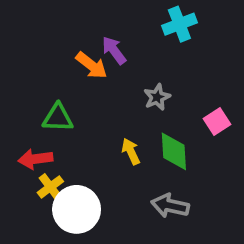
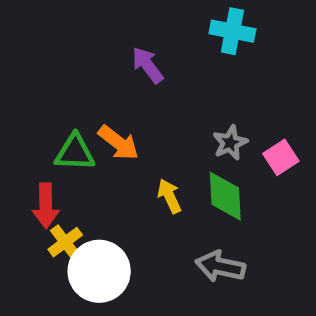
cyan cross: (179, 24) -> (232, 31), turned 32
orange arrow: (92, 65) -> (119, 143), moved
gray star: (157, 97) -> (230, 143), moved
red arrow: (35, 159) -> (46, 206), turned -84

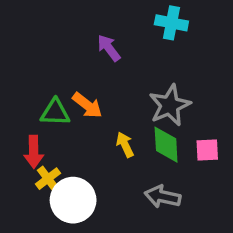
gray star: (230, 143) -> (170, 105), size x1.6
pink square: (281, 157) -> (207, 150), moved, turned 30

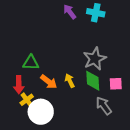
purple arrow: (109, 48) -> (70, 12), moved
orange arrow: (87, 105) -> (49, 82), moved
gray arrow: (163, 197) -> (104, 106), moved, turned 42

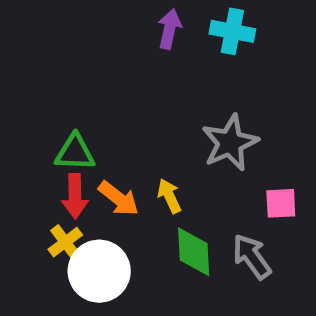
purple arrow: (70, 12) -> (169, 29), turned 49
green diamond: (93, 81) -> (194, 252), moved
red arrow: (19, 85) -> (75, 196), moved

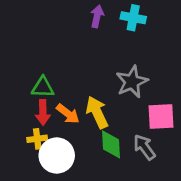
yellow arrow: (169, 196) -> (97, 112), size x1.6
pink square: (281, 203) -> (161, 117), size x1.5
yellow cross: (65, 242) -> (37, 139), turned 30

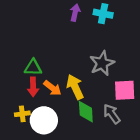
yellow cross: (37, 139) -> (22, 114), moved

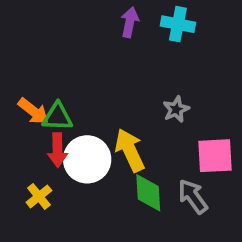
gray star: (102, 63) -> (176, 109), size x0.6
orange arrow: (52, 88) -> (33, 111), moved
yellow cross: (22, 114) -> (39, 196), turned -32
white circle: (44, 120) -> (87, 159), moved

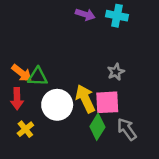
purple arrow: (130, 22) -> (85, 14), turned 96
red arrow: (57, 150) -> (17, 99), moved
pink square: (215, 156) -> (107, 102), moved
green diamond: (148, 193) -> (97, 127), turned 35

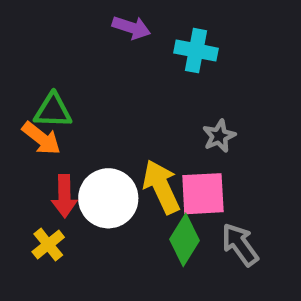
purple arrow: (85, 14) -> (131, 27), moved
cyan cross: (117, 16) -> (196, 51), moved
green triangle: (38, 77) -> (53, 111), moved
red arrow: (17, 99) -> (64, 196), moved

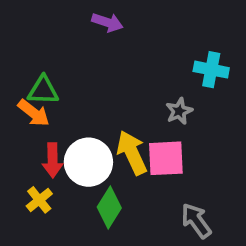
cyan cross: (196, 51) -> (211, 70), moved
green diamond: (184, 240) -> (109, 207), moved
gray arrow: (240, 244) -> (196, 221), moved

